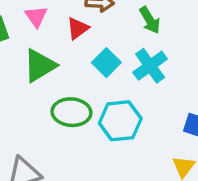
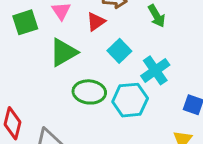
cyan cross: (150, 66) -> (155, 70), moved

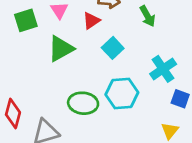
cyan cross: (155, 70) -> (163, 69), moved
green ellipse: (89, 92) -> (83, 103), moved

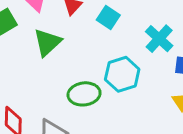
cyan square: (113, 48) -> (108, 17), moved

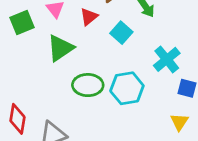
green ellipse: (84, 94) -> (88, 85), moved

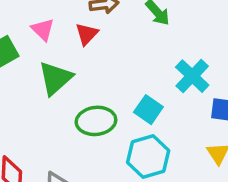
cyan square: (121, 33) -> (148, 110), moved
cyan hexagon: (127, 88) -> (148, 157), moved

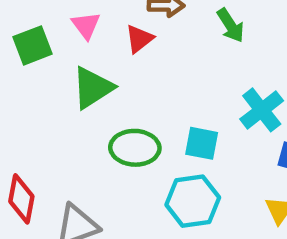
cyan square: (148, 110) -> (202, 143), turned -32

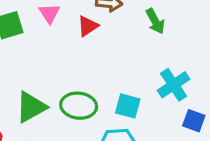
green triangle: (93, 88) -> (31, 107), moved

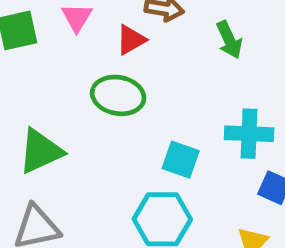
cyan cross: (174, 85) -> (249, 134), turned 32
green ellipse: (79, 106) -> (118, 95), moved

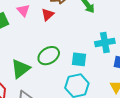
green ellipse: (118, 95) -> (49, 56), moved, turned -30

